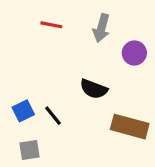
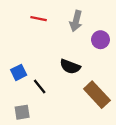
blue square: (23, 111) -> (19, 72), moved
brown rectangle: (130, 127) -> (97, 95), turned 32

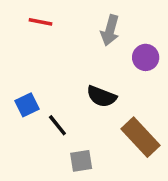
red line: (39, 19) -> (41, 22), moved
gray square: (22, 112) -> (81, 161), moved

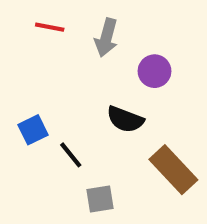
gray arrow: (110, 30) -> (106, 38), moved
purple circle: (146, 57) -> (155, 71), moved

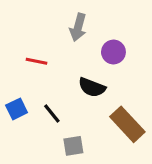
red line: (50, 27) -> (37, 61), moved
blue square: (33, 130) -> (17, 109), moved

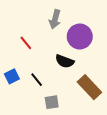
purple circle: (113, 52) -> (80, 36), size x1.5
red line: (37, 61) -> (26, 43), turned 40

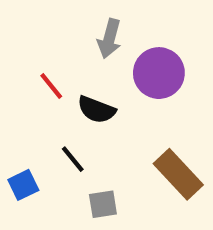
black semicircle: (65, 61) -> (96, 110), moved
blue square: (12, 76) -> (23, 185), moved

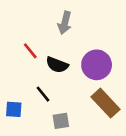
purple circle: (159, 73) -> (97, 65), moved
blue square: (23, 185) -> (14, 109), turned 30

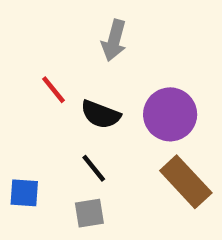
black line: (43, 94) -> (94, 168), moved
gray square: (61, 121) -> (89, 213), moved

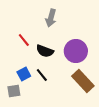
blue square: (24, 193) -> (24, 74), moved, turned -32
gray square: (89, 213) -> (14, 91), moved

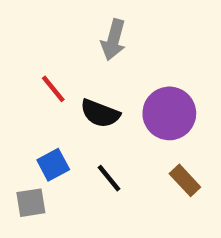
black line: (42, 75) -> (109, 178), moved
brown rectangle: (83, 81) -> (185, 180), size x0.6

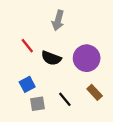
black line: (109, 178) -> (65, 99), moved
gray square: (31, 203) -> (37, 104), moved

